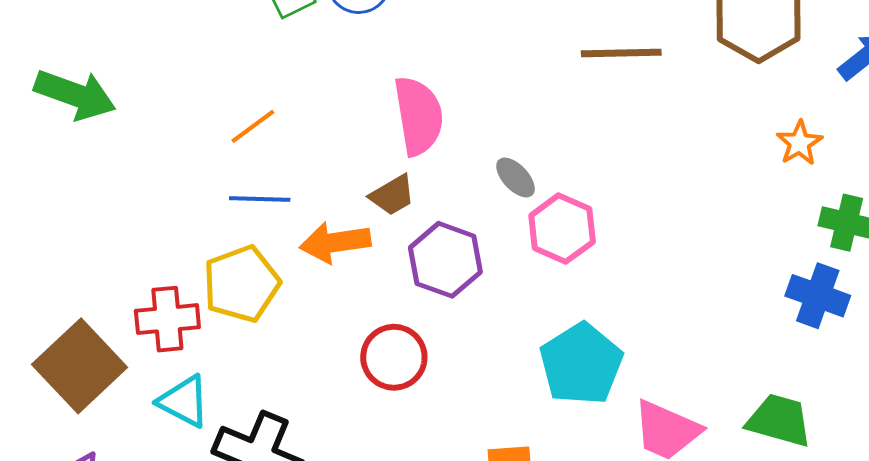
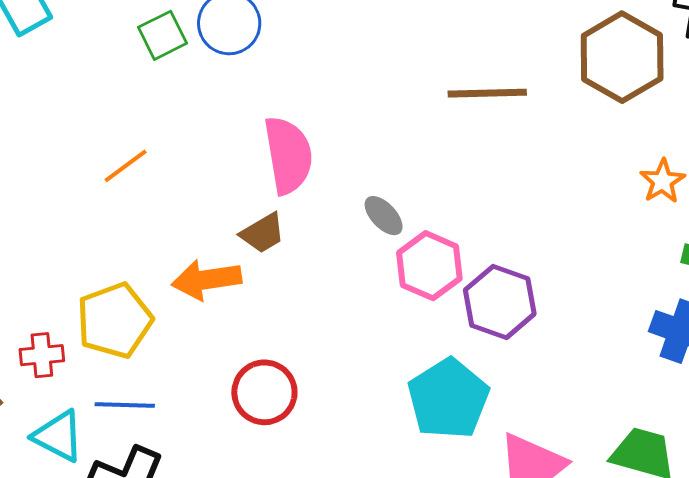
blue line: (260, 199) -> (125, 405), moved
purple hexagon: (445, 260) -> (500, 302), moved
red cross: (167, 319) -> (42, 355), size x0.7

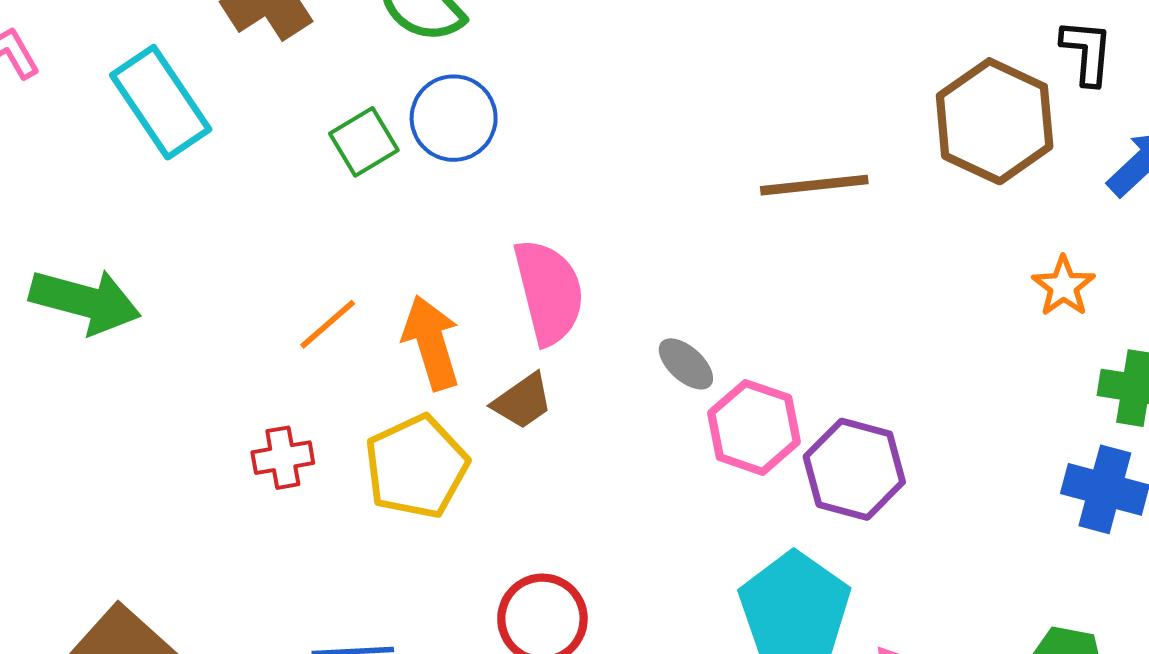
orange arrow: (207, 280) -> (431, 343), moved, turned 86
yellow pentagon: (115, 320) -> (416, 467), moved
red cross: (42, 355) -> (283, 458), moved

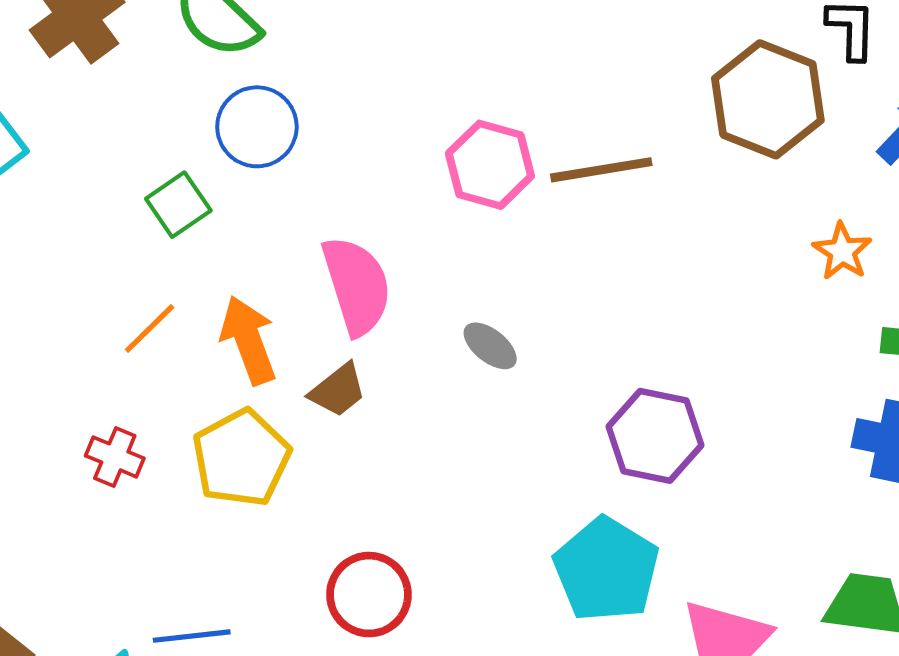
green square: (364, 142) -> (178, 205), moved
pink hexagon: (754, 427) -> (490, 165), moved
red cross: (283, 458) -> (115, 457), turned 36

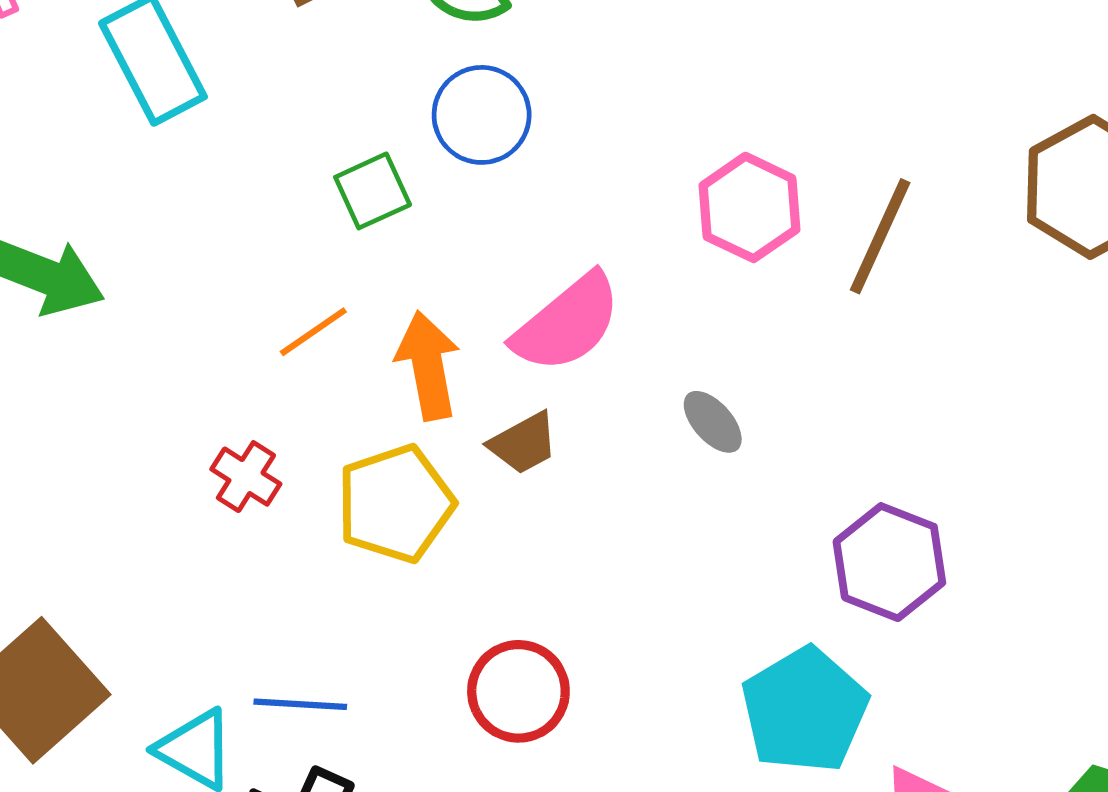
brown line: (601, 170) -> (880, 236), turned -66
pink semicircle: (357, 286) -> (567, 323), turned 58

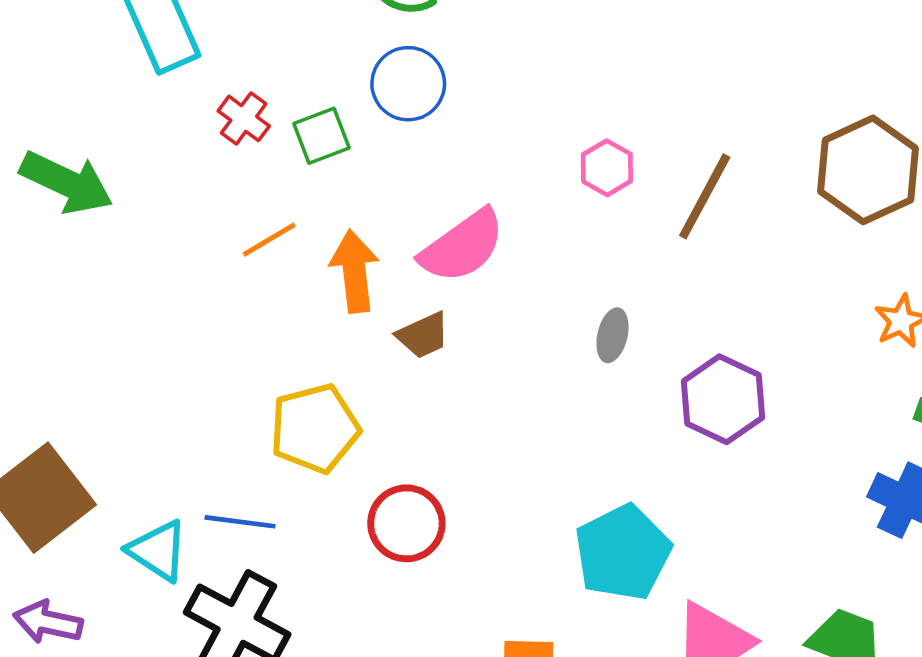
pink hexagon: (750, 207) -> (607, 168), size x0.7
gray ellipse: (713, 422) -> (612, 335), moved, turned 51
red cross: (246, 477) -> (244, 118), moved
yellow pentagon: (395, 504) -> (315, 428), moved
purple hexagon: (889, 562) -> (723, 399), moved

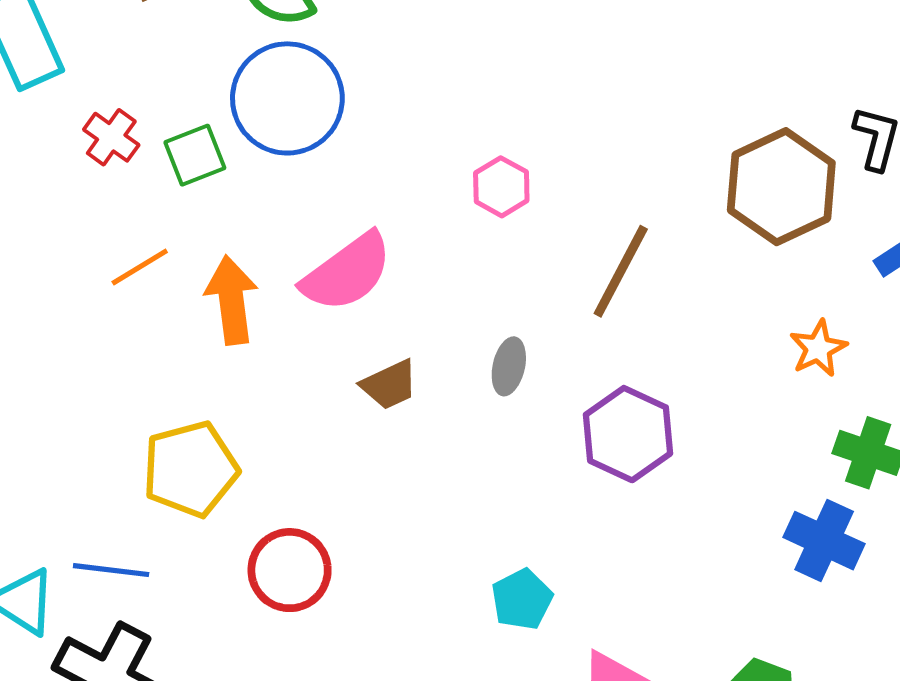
blue circle: (408, 84) -> (287, 98), size x1.4
brown line: (705, 196) -> (621, 271), moved
brown trapezoid: (423, 335) -> (389, 385), moved
cyan pentagon: (623, 553) -> (522, 599), size x0.6

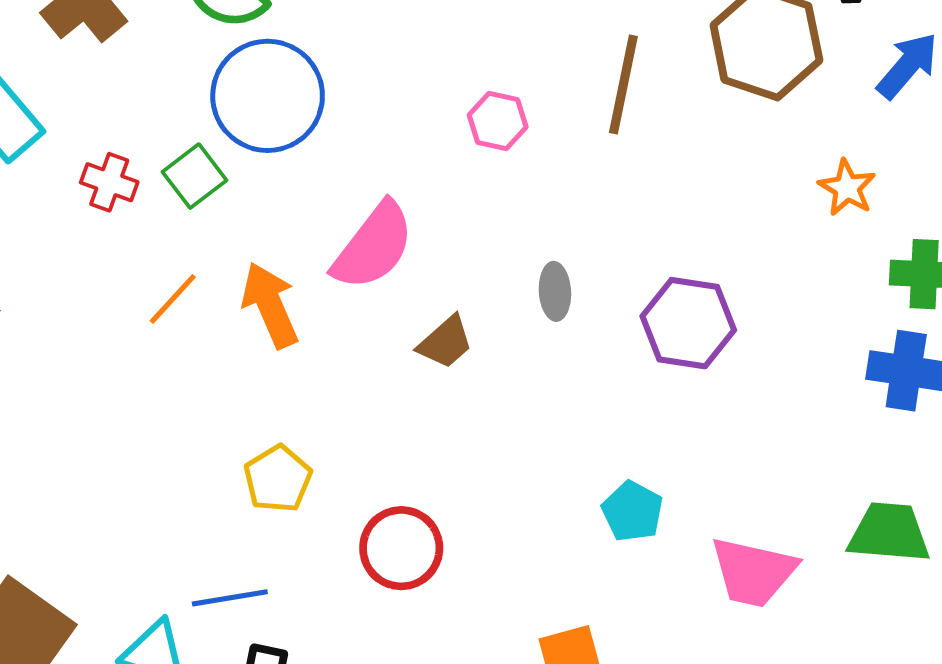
brown line: (621, 271) -> (623, 84), moved
yellow pentagon: (190, 469) -> (278, 479), size x0.7

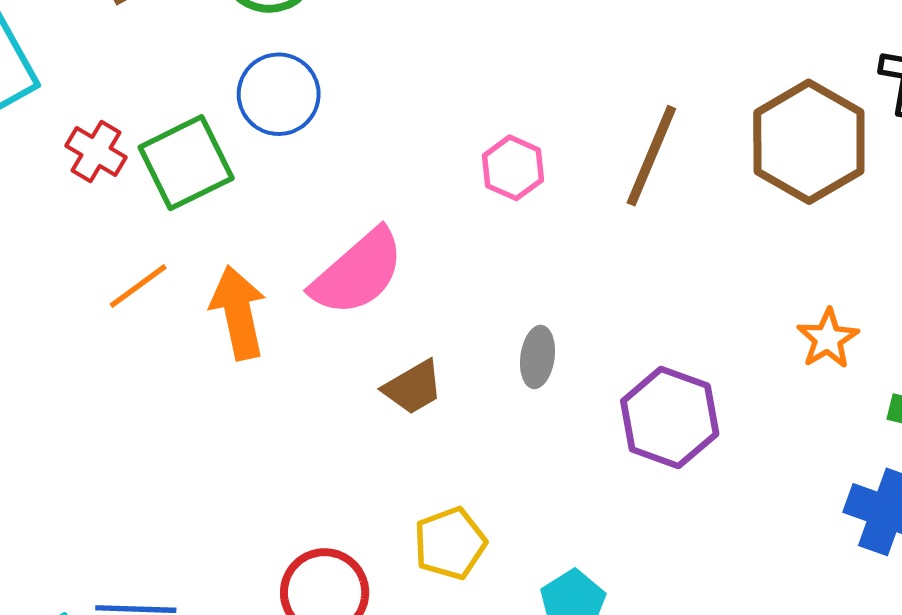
blue circle: (268, 96) -> (279, 94), size x0.7
green square: (195, 176) -> (186, 163), size x1.4
orange star: (847, 188) -> (828, 339), moved
yellow pentagon: (278, 479) -> (450, 543), moved

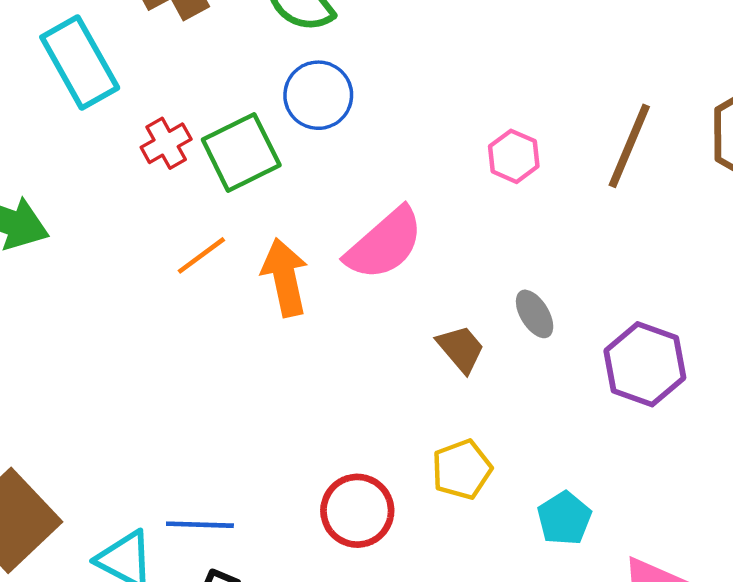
red cross: (96, 152) -> (166, 143), turned 30
gray ellipse: (537, 357) -> (535, 314), turned -39
brown trapezoid: (413, 387) -> (461, 349), moved, turned -100

